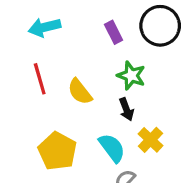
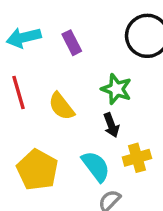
purple rectangle: (114, 32) -> (72, 43), moved
yellow cross: (151, 140) -> (137, 158), turned 30

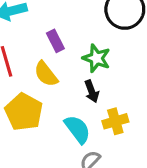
purple rectangle: (72, 43) -> (55, 41), moved
yellow pentagon: (37, 170) -> (24, 112), moved

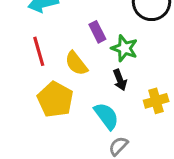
purple rectangle: (55, 41) -> (97, 32), moved
yellow cross: (115, 121) -> (156, 101), moved

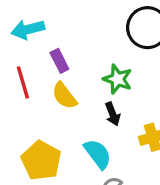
purple rectangle: (97, 32) -> (59, 61), moved
yellow pentagon: (55, 99) -> (41, 161), moved

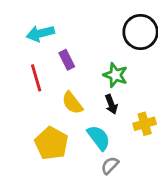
yellow semicircle: (64, 96) -> (72, 103), moved

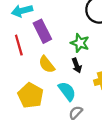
purple rectangle: (67, 60) -> (42, 31), size x1.5

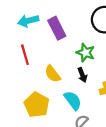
purple rectangle: (42, 31) -> (57, 28), moved

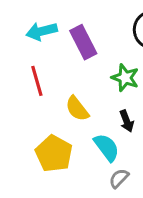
black arrow: (82, 75) -> (127, 121), moved

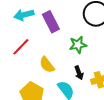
green star: (125, 78) -> (78, 45), turned -30
red line: (37, 81) -> (21, 47), turned 60

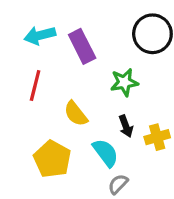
red line: (21, 47) -> (35, 85), turned -30

